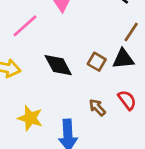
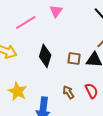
brown square: (97, 62) -> (74, 58), turned -32
black diamond: (58, 65) -> (45, 56), turned 35

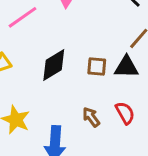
black diamond: (45, 56) -> (54, 65), turned 45

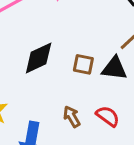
red semicircle: (125, 113) -> (108, 116), turned -30

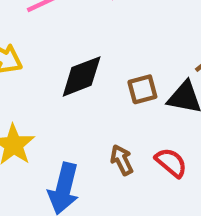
brown square: (83, 64) -> (142, 89), turned -30

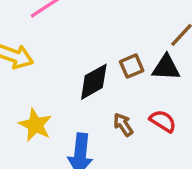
black diamond: (82, 76) -> (94, 82), moved

